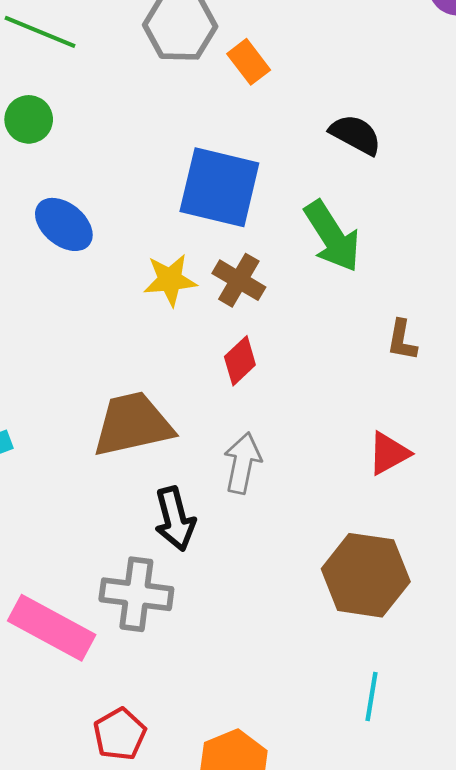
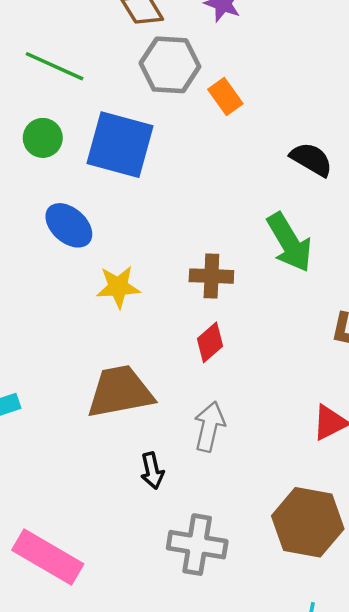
blue square: (219, 187) -> (120, 145), moved
yellow star: (170, 280) -> (118, 287), moved
brown cross: (239, 280) -> (211, 276), turned -30
black arrow: (175, 519) -> (152, 471), size x0.7
gray cross: (136, 594) -> (197, 545), moved

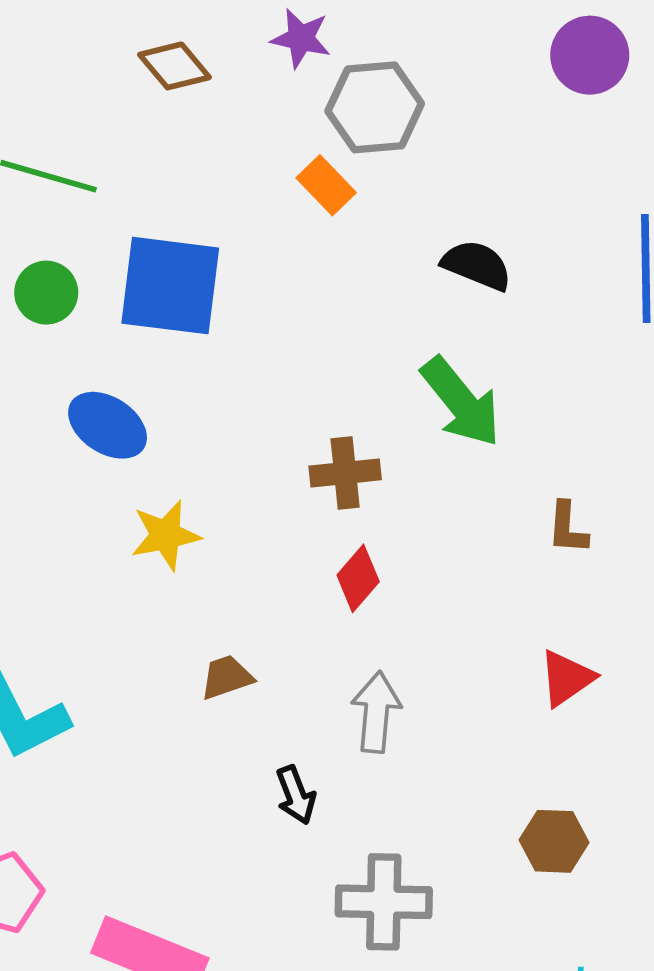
gray hexagon: (170, 65) -> (375, 107), moved
yellow star: (118, 287) -> (166, 535), moved
brown trapezoid: (120, 392) -> (227, 677), size x0.5
brown hexagon: (308, 522) -> (554, 841), size x0.6

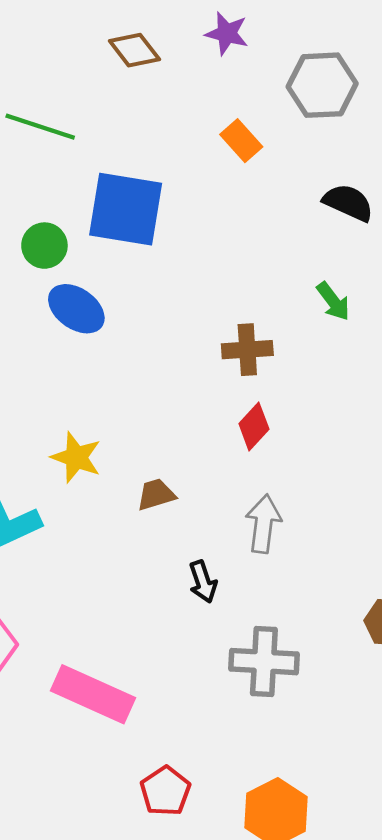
gray hexagon: (375, 107) -> (322, 85), moved
green circle: (46, 293) -> (44, 246), moved
green arrow: (461, 402) -> (333, 301), size x0.6
yellow star: (166, 535) -> (76, 457), moved, turned 30

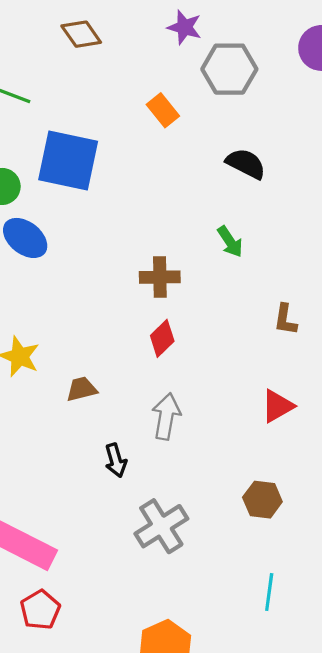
purple star: (227, 33) -> (185, 27), moved
gray cross: (264, 662) -> (161, 526), turned -38
red pentagon: (165, 791) -> (40, 610), moved

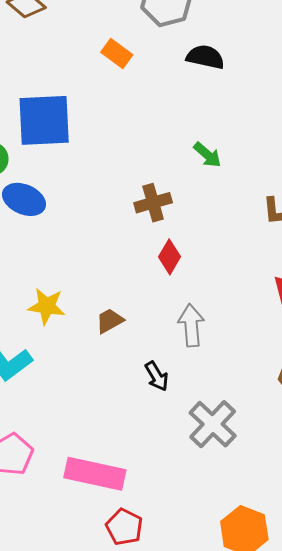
black semicircle: (246, 164) -> (205, 57), moved

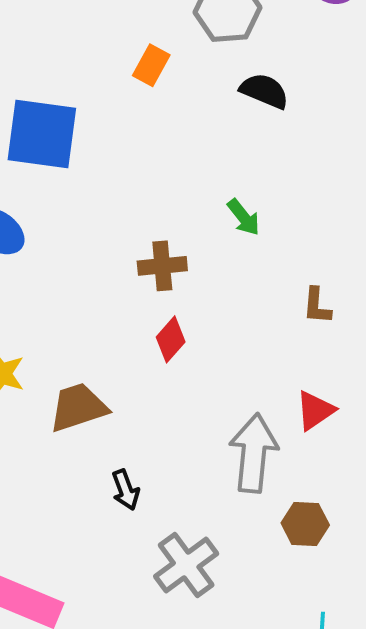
orange rectangle: (117, 53) -> (151, 65), turned 72
brown trapezoid: (110, 321) -> (78, 407), size x1.6
gray arrow: (191, 325) -> (254, 453), moved, size x1.4

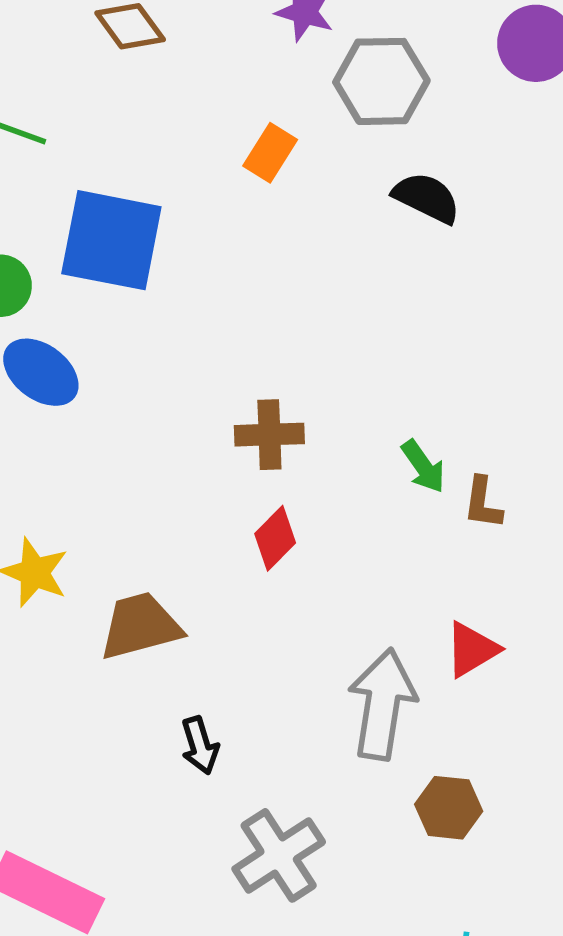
green arrow: (244, 217) -> (423, 466), moved

